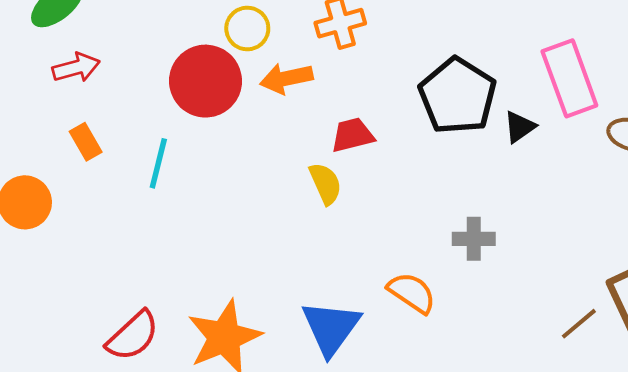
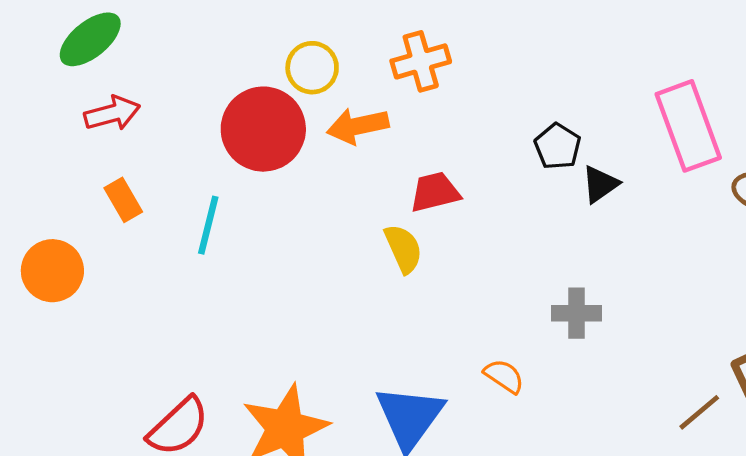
black pentagon: (458, 96) -> (558, 146), size x0.5
black triangle: (520, 127) -> (600, 184), moved
orange semicircle: (412, 293) -> (504, 376), size x0.7

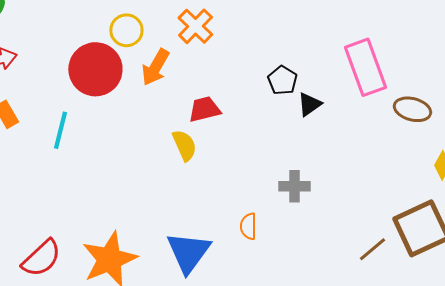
orange cross: (421, 61) -> (195, 26), turned -30
orange arrow: (358, 126) -> (155, 67), turned -48
orange semicircle: (504, 376) -> (248, 226), turned -124

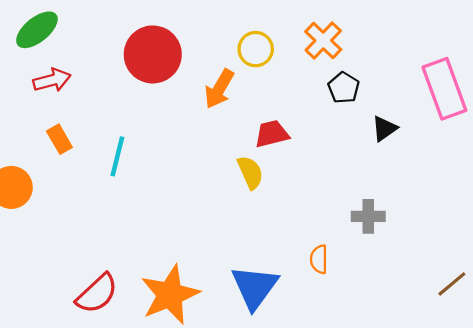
orange cross: (195, 26) -> (323, 41), moved
yellow circle: (126, 30) -> (256, 49), moved
red circle: (95, 69) -> (153, 54), moved
black pentagon: (282, 80) -> (344, 88), moved

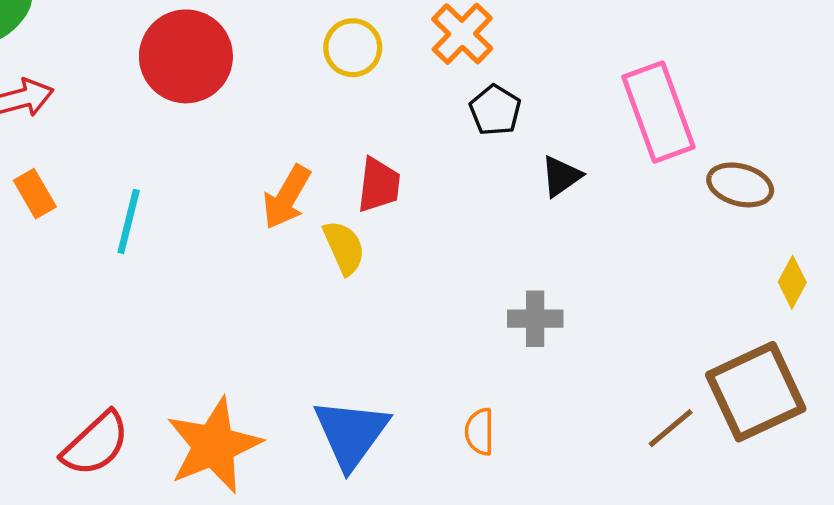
orange arrow: (219, 89) -> (287, 197), moved
red trapezoid: (272, 134) -> (379, 185), turned 111
orange semicircle: (319, 259) -> (480, 432), moved

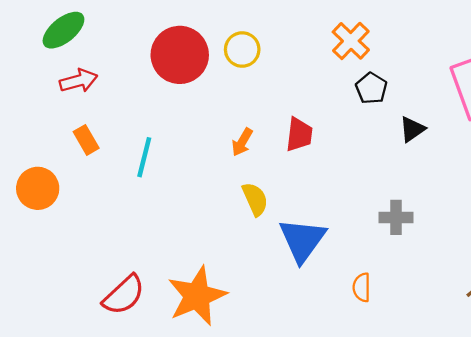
yellow circle: (353, 48) -> (242, 50), moved
orange arrow: (287, 197) -> (242, 142), size x0.7
yellow semicircle: (344, 247) -> (255, 199), moved
blue triangle: (351, 433) -> (302, 240), moved

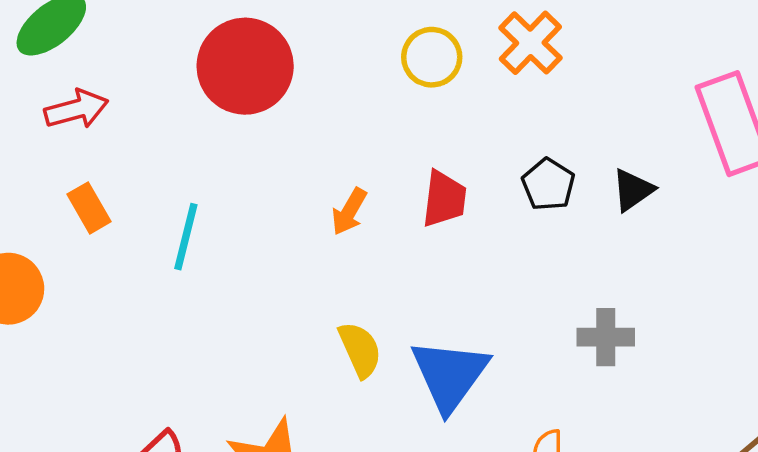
yellow circle: (242, 50) -> (432, 57), moved
black pentagon: (371, 88) -> (548, 185), moved
yellow semicircle: (255, 199) -> (360, 350), moved

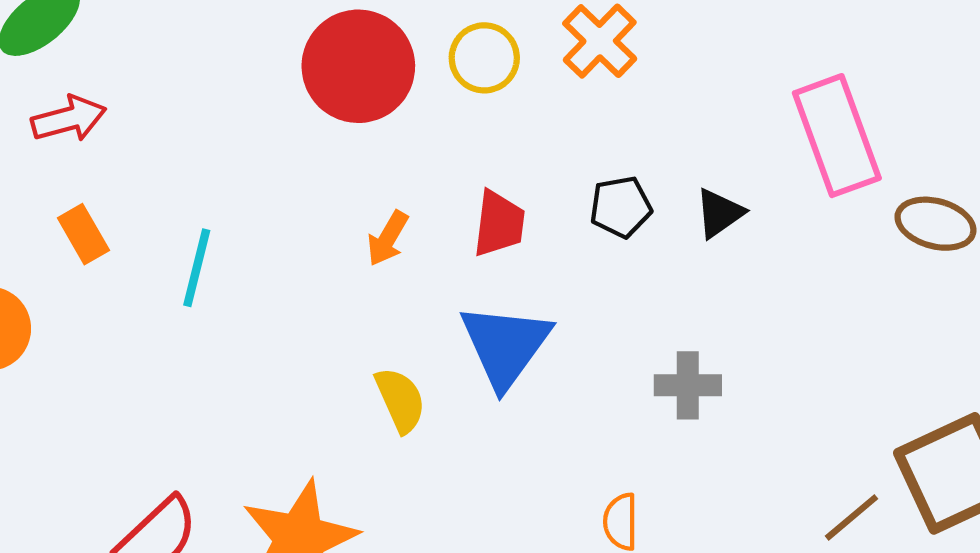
red circle: (245, 66) -> (358, 66), moved
black pentagon: (548, 185) -> (621, 207), turned 30
blue triangle: (450, 375) -> (505, 345), moved

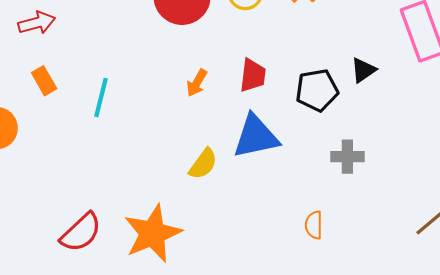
black pentagon: (621, 207) -> (317, 90), moved, size x1.4
blue triangle: (505, 345) -> (256, 137), turned 42
yellow semicircle: (400, 400) -> (203, 164), turned 60

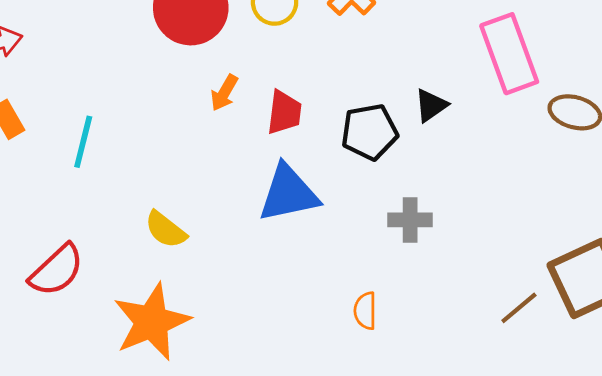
orange arrow: (197, 83) -> (224, 93), moved
yellow semicircle: (203, 164) -> (166, 230), moved, turned 92
red semicircle: (81, 232) -> (57, 270), moved

